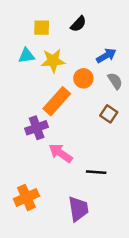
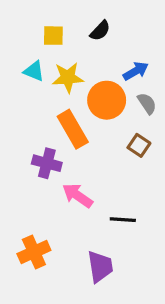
cyan triangle: (26, 56) -> (34, 71), turned 30
orange circle: (83, 78) -> (107, 100), size x1.5
orange rectangle: (57, 101) -> (73, 129), turned -72
purple cross: (37, 128) -> (47, 163), turned 35

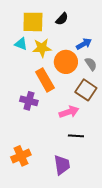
yellow square: (53, 36) -> (33, 22), size x1.6
brown square: (139, 145) -> (86, 90), size x1.5
pink arrow: (78, 195) -> (69, 112), moved, turned 126

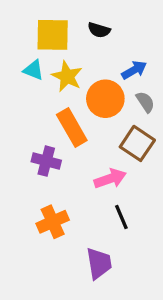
black semicircle: (62, 19) -> (99, 30), turned 64
yellow star: (42, 48) -> (67, 76), turned 30
black line: (76, 136) -> (121, 217), turned 63
orange cross: (21, 156) -> (53, 222), moved

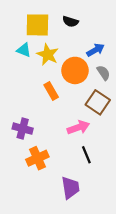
orange rectangle: (72, 127) -> (51, 91), size x0.7
purple cross: (46, 161) -> (23, 129), moved

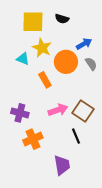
cyan triangle: (24, 50) -> (23, 59), moved
brown square: (98, 102) -> (83, 111), moved
pink arrow: (78, 127) -> (58, 110), moved

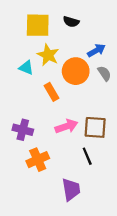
brown square: (83, 111) -> (95, 127), turned -30

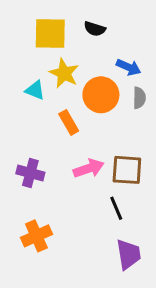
blue arrow: (96, 50) -> (129, 67), turned 54
gray semicircle: (104, 73) -> (139, 98), turned 35
orange cross: (38, 160) -> (36, 236), moved
purple trapezoid: (71, 190) -> (129, 254), moved

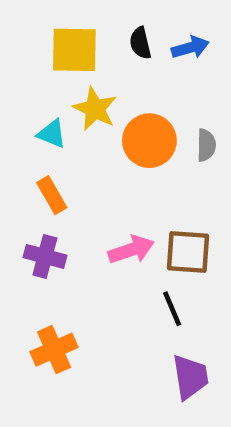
black semicircle: (95, 29) -> (140, 43), turned 60
blue arrow: (129, 67) -> (190, 47), moved, turned -40
orange rectangle: (69, 122) -> (52, 195), moved

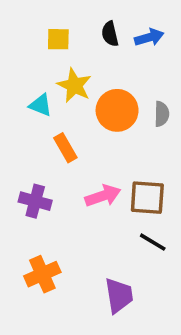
yellow square: (74, 50) -> (58, 39), size x0.6
orange rectangle: (52, 195) -> (65, 148), moved
black line: (172, 309) -> (153, 242), moved, turned -36
purple trapezoid: (190, 377) -> (119, 296), moved

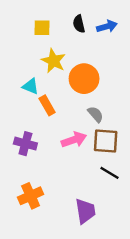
cyan triangle: (41, 105) -> (31, 86), moved
gray semicircle: (162, 114) -> (95, 114), moved, turned -42

